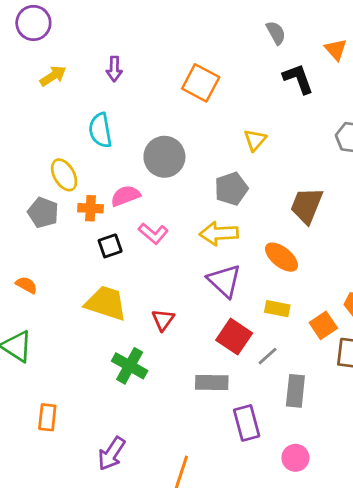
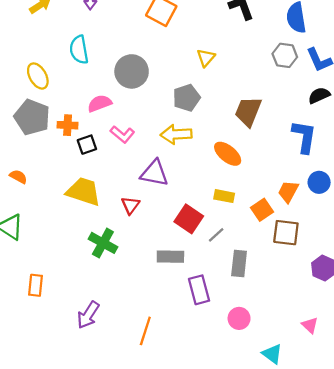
yellow ellipse: (64, 175) -> (38, 76), moved
orange cross: (91, 208) -> (68, 125), moved
gray pentagon: (43, 213) -> (32, 117), size x1.4
purple triangle: (224, 281) -> (154, 173), moved, turned -32

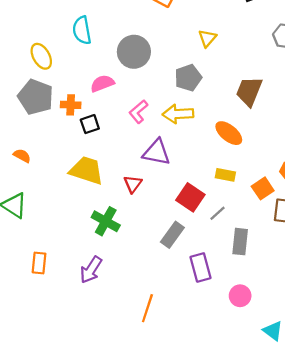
pink L-shape: (122, 134) -> (138, 112), moved, turned 100
gray rectangle: (170, 257) -> (172, 235), turned -55
purple arrow: (88, 315) -> (91, 270), moved

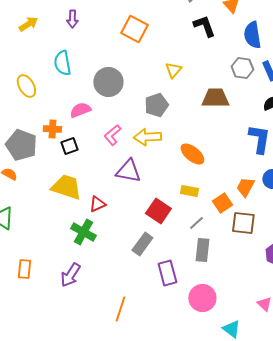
brown trapezoid: (249, 91) -> (215, 98), moved, turned 68
gray pentagon: (36, 97) -> (21, 145), moved
red triangle: (133, 184) -> (97, 204), moved, turned 30
gray line: (217, 213) -> (196, 223), moved
pink circle: (240, 296) -> (202, 298), size x1.4

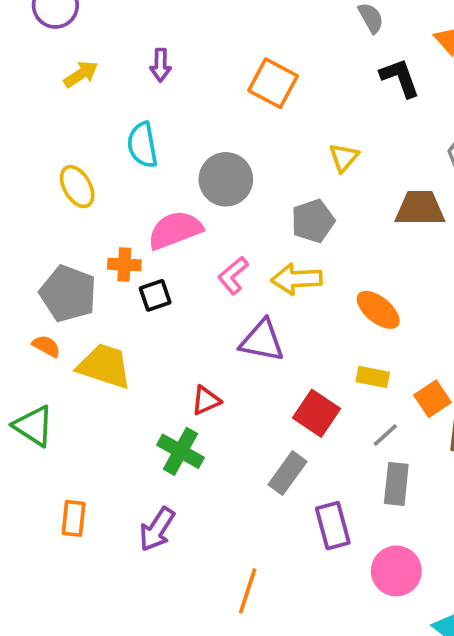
pink semicircle: (80, 110) -> (175, 230), size x1.4
yellow trapezoid: (66, 187) -> (104, 366), moved

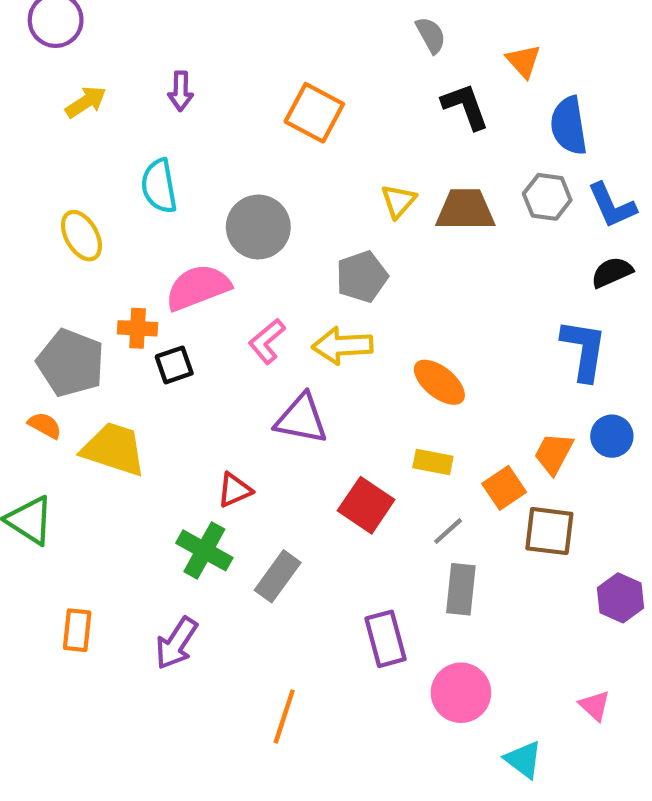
brown trapezoid: (420, 208) -> (465, 210), moved
gray rectangle: (287, 473) -> (278, 576), moved

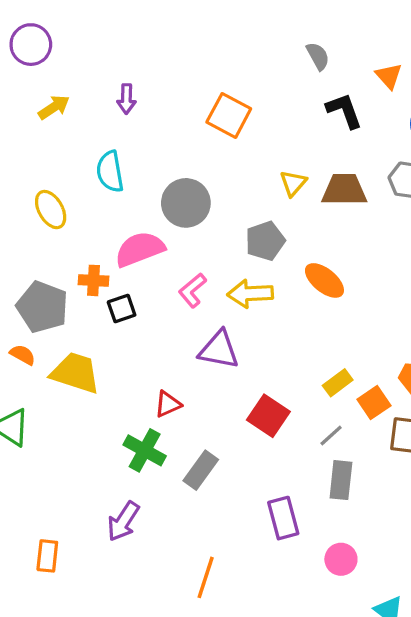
orange ellipse: (439, 382) -> (324, 280), moved
yellow rectangle: (433, 462) -> (338, 383), moved, turned -48
orange rectangle: (77, 630) -> (47, 556), moved
pink circle: (461, 693) -> (341, 559), size x0.7

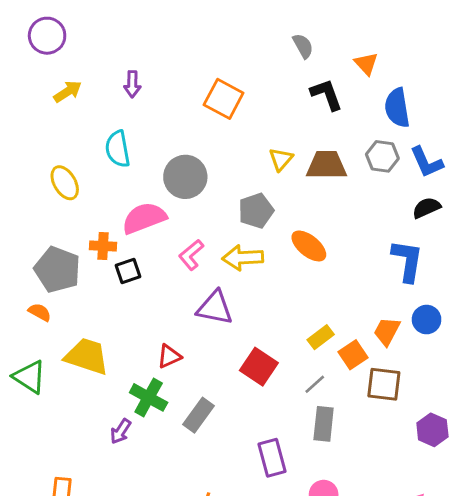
yellow trapezoid: (75, 373) -> (87, 356), moved
purple arrow: (123, 521) -> (121, 431), moved, size x0.7

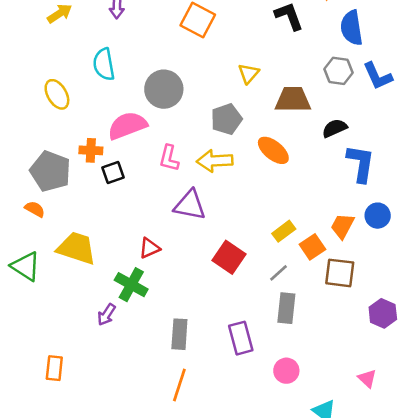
brown trapezoid: (327, 165) -> (293, 100), moved
black semicircle: (427, 208) -> (335, 128), moved
pink L-shape: (191, 255) -> (169, 158), turned -36
gray rectangle: (199, 415) -> (179, 334), moved, turned -32

